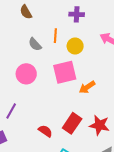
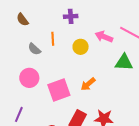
yellow circle: (75, 46) -> (81, 47), moved
pink square: (65, 72) -> (59, 90), moved

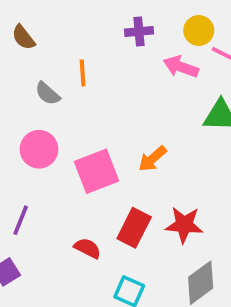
purple cross: (71, 16) -> (139, 31), moved
yellow circle: (81, 47) -> (199, 30), moved

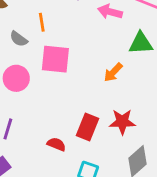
orange arrow: (152, 159) -> (113, 72), moved
pink square: (96, 171) -> (55, 59), moved, turned 32

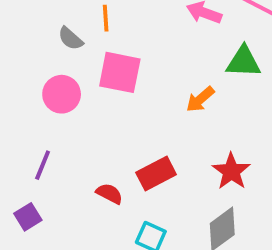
red star: (122, 122) -> (231, 171), moved, turned 30
red rectangle: (88, 127) -> (156, 173), turned 35

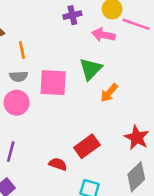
orange line: (106, 18) -> (22, 50), moved
gray semicircle: (71, 39) -> (19, 76), moved, turned -36
green triangle: (243, 62) -> (91, 69), moved, turned -40

